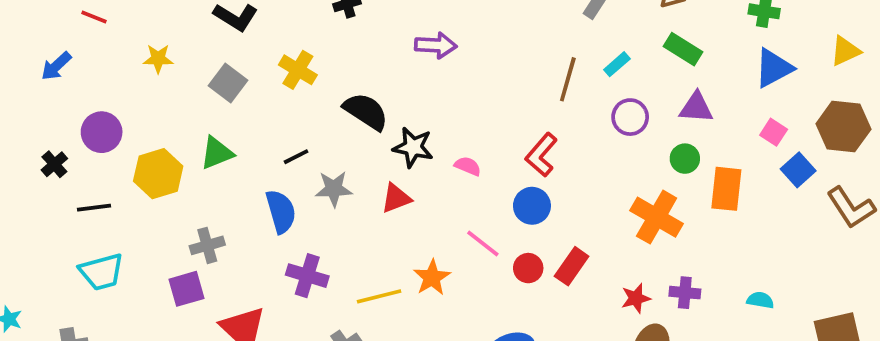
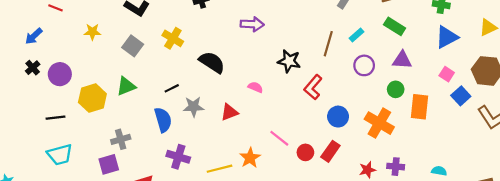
black star: (413, 147) -> (289, 61), moved
black cross: (54, 164) -> (33, 68), moved
pink semicircle: (468, 166) -> (255, 87), moved
blue circle: (532, 206) -> (338, 117), moved

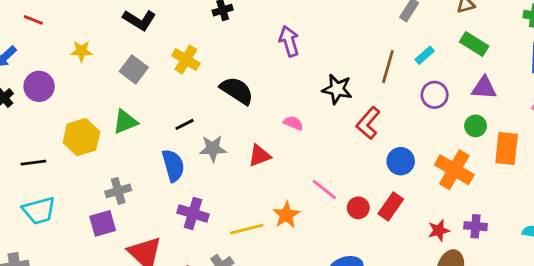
purple arrow: (252, 24) -> (289, 41), turned -110
purple circle: (60, 74) -> (39, 86), moved

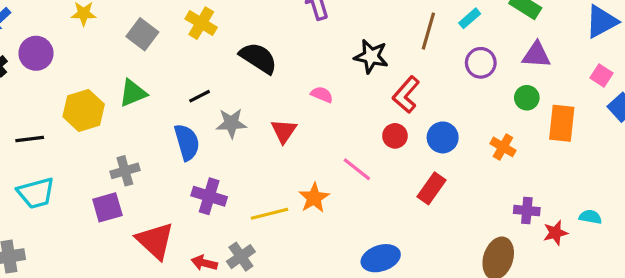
red triangle: (259, 156) -> (284, 131), turned -35
orange cross: (454, 170) -> (503, 147), size x0.6
red circle: (358, 208) -> (395, 136), moved
red star: (439, 230) -> (555, 233), moved

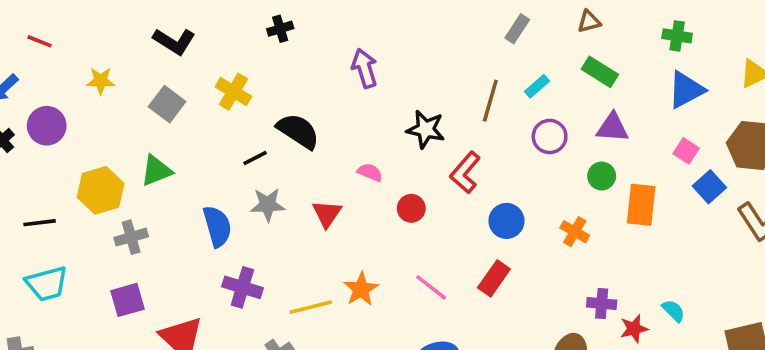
black line: (200, 96) -> (255, 158), moved
red circle: (395, 136) -> (411, 208), moved
pink line: (357, 169) -> (431, 287), moved
gray cross: (125, 171) -> (131, 237), moved
cyan semicircle: (590, 217) -> (674, 311), turned 35

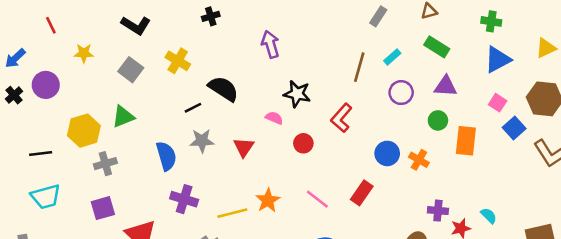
red line: (40, 41) -> (51, 25), moved, turned 42
black star: (426, 129) -> (297, 94), moved
blue circle: (506, 221) -> (387, 153), moved

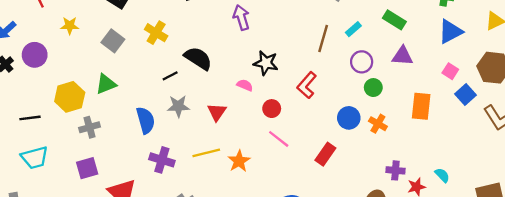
green circle: (438, 120) -> (373, 88), moved
pink line: (317, 199) -> (279, 139), moved
yellow line: (232, 213) -> (206, 153), moved

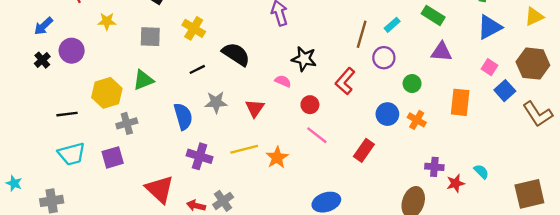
gray square: (113, 41) -> (150, 37), turned -35
purple circle: (362, 62) -> (384, 58), moved
black line: (170, 76) -> (197, 69), moved
purple square: (87, 168) -> (113, 157), moved

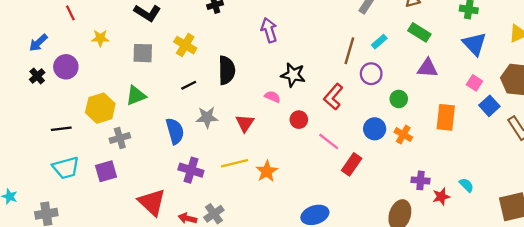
blue triangle: (490, 27) -> (474, 44), turned -45
black semicircle: (236, 54) -> (227, 70), turned 56
pink line: (317, 135) -> (329, 141), moved

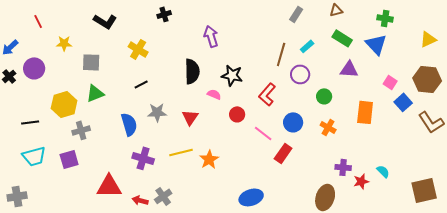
blue triangle: (474, 44) -> (376, 44), moved
gray square: (143, 53) -> (91, 62), moved
black semicircle: (227, 70) -> (192, 71), moved
blue circle: (375, 129) -> (293, 122), moved
red triangle: (152, 202) -> (109, 186), turned -44

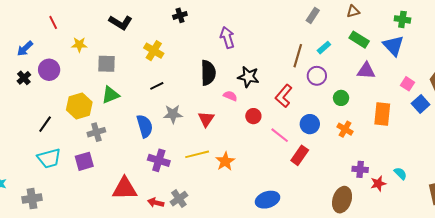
black line: (30, 122) -> (45, 124), turned -48

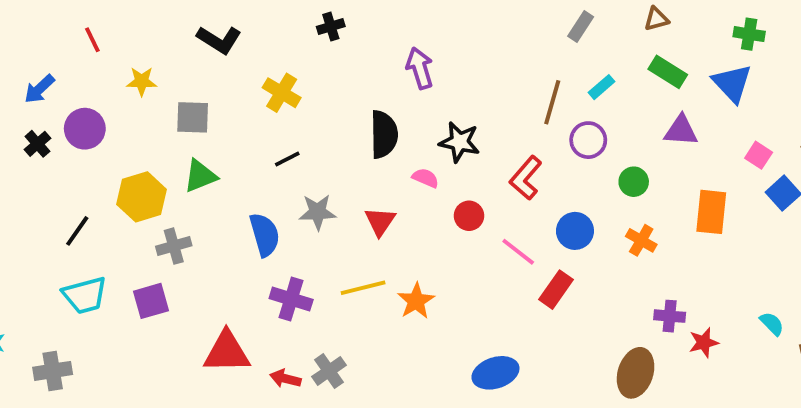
cyan semicircle: (400, 173) -> (772, 324), moved

